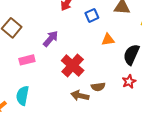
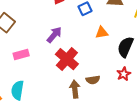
purple arrow: (51, 39) -> (54, 35), moved
brown arrow: (80, 96) -> (75, 89), turned 72

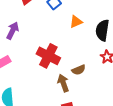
purple arrow: (54, 35) -> (13, 31), moved

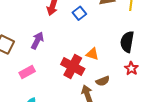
orange triangle: (76, 22) -> (92, 54), moved, turned 40

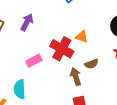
pink rectangle: (27, 72) -> (34, 61), moved

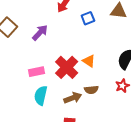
brown arrow: (76, 76) -> (73, 98), turned 72
cyan semicircle: (20, 89) -> (41, 96), moved

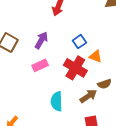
blue square: (88, 18) -> (79, 42), moved
pink rectangle: (37, 72) -> (40, 65), moved

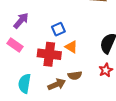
pink rectangle: (40, 65) -> (15, 45), turned 49
red cross: (75, 68) -> (49, 54), turned -35

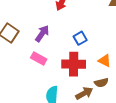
orange triangle: (71, 47) -> (105, 61), moved

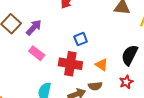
purple arrow: (42, 34) -> (34, 27), moved

